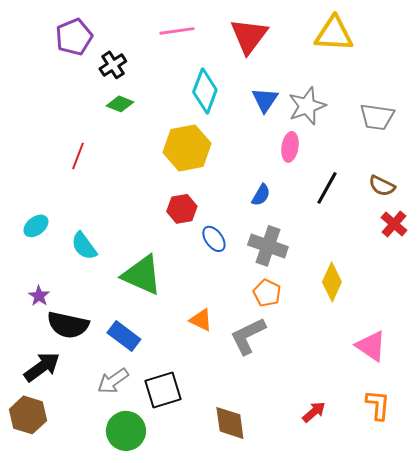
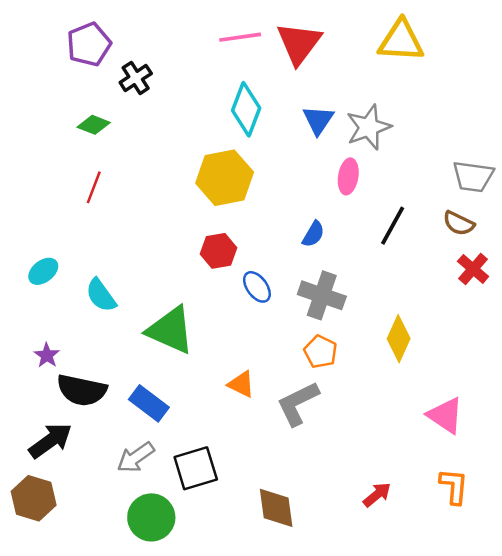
pink line: (177, 31) -> (240, 37), moved
green diamond: (120, 104) -> (94, 125), moved
gray trapezoid: (377, 117) -> (473, 176), moved

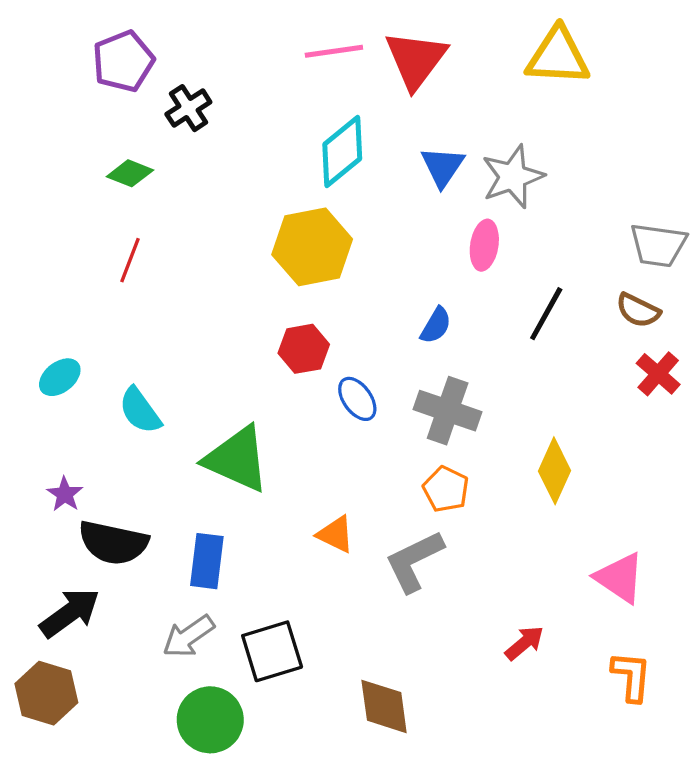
cyan diamond: (246, 109) -> (342, 152), turned 30
blue rectangle: (149, 403) -> (207, 561), turned 60
red arrow: (377, 495) -> (524, 643), moved

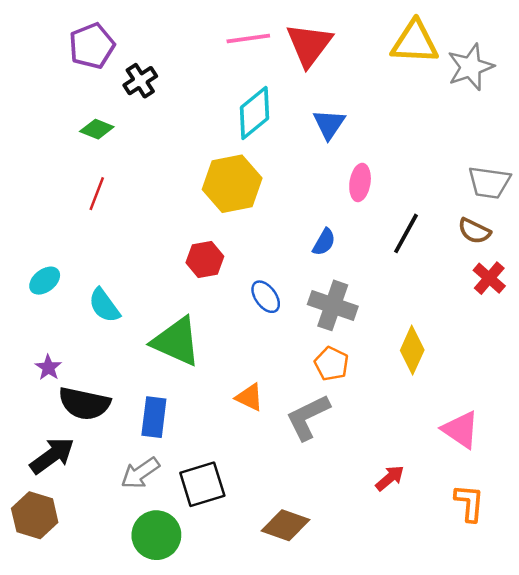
gray star: (513, 177) -> (471, 67), moved
red hexagon: (304, 349) -> (205, 259), moved
brown diamond: (384, 706) -> (286, 525), turned -63

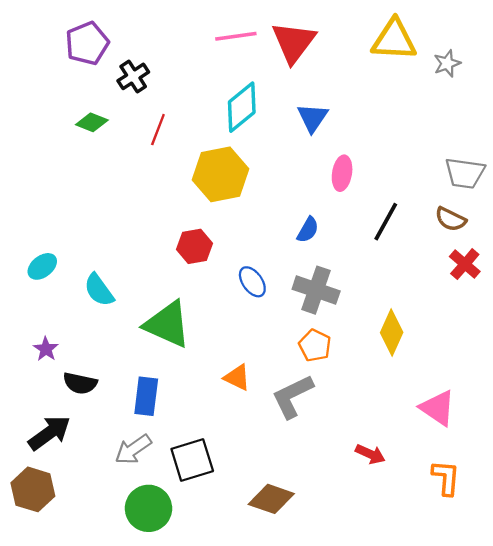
gray star: (471, 67) -> (447, 63), size x0.6
red line: (97, 194) -> (158, 130), moved
black semicircle: (84, 404) -> (80, 383), size x0.7
red arrow: (390, 478) -> (370, 454), turned 64

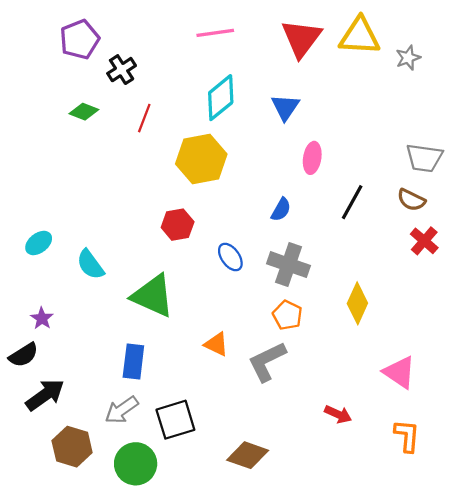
red triangle: (294, 42) -> (301, 38), moved
black semicircle: (80, 383) -> (24, 355), moved, turned -44
brown hexagon: (33, 489) -> (72, 447), moved

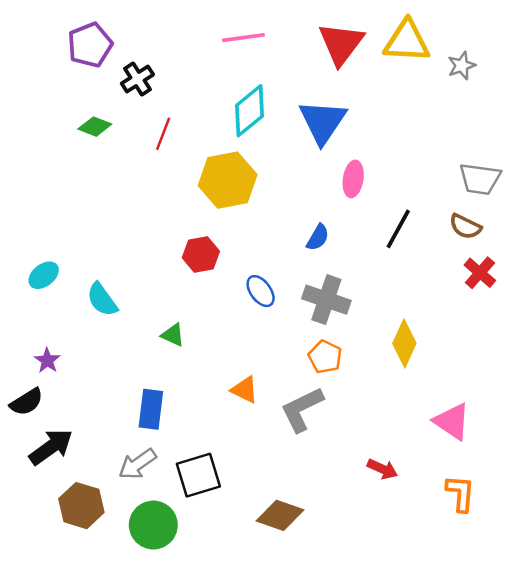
blue triangle: (285, 107) -> (323, 122), size x1.5
green triangle: (153, 296) -> (173, 335), size x0.5

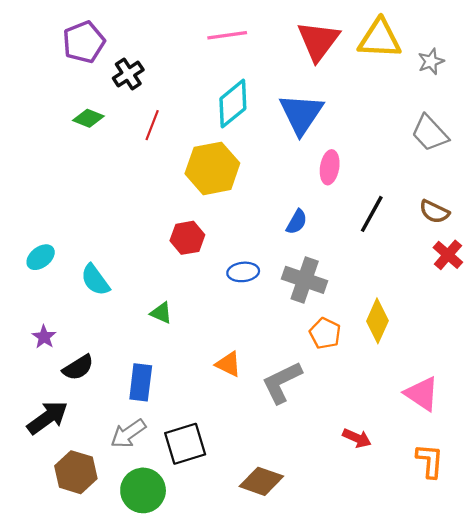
gray trapezoid: (480, 179) -> (430, 133), moved, turned 39
blue ellipse: (261, 291) -> (243, 272), turned -60
orange pentagon: (325, 357) -> (325, 333), moved
black semicircle: (27, 402) -> (78, 368), moved

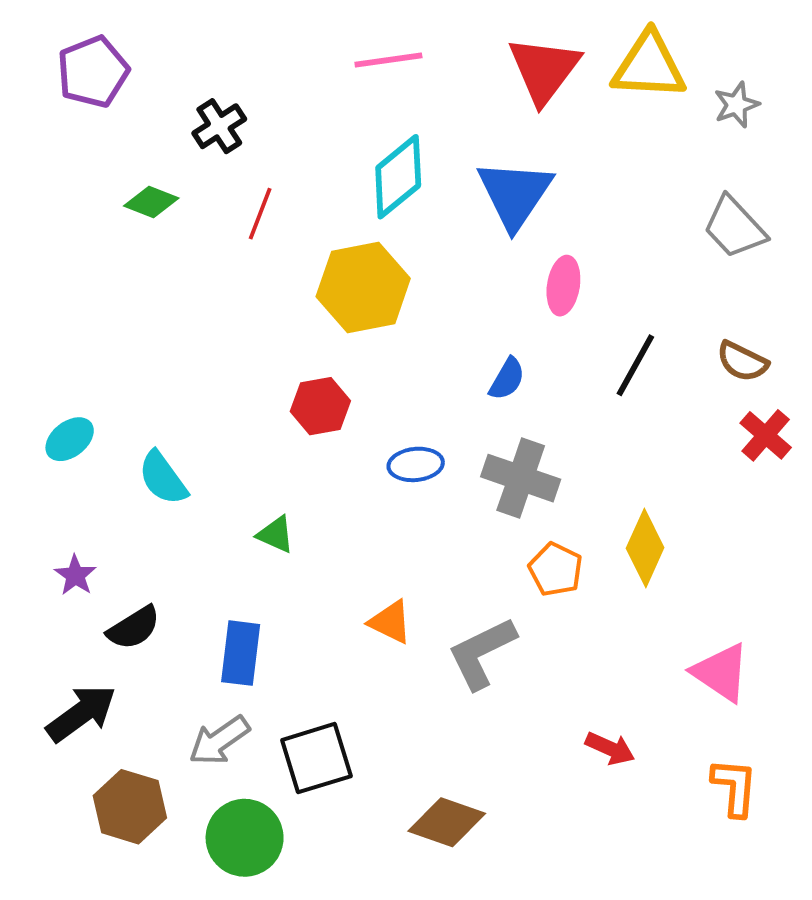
purple pentagon: (84, 42) -> (93, 72), moved

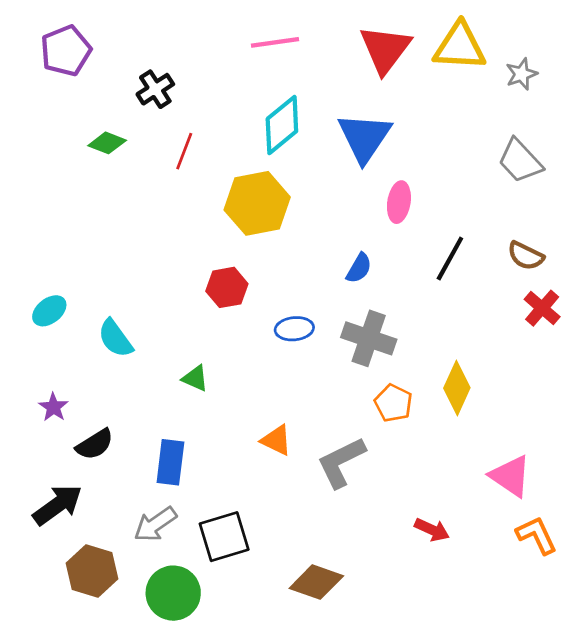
orange L-shape: (735, 787) -> (537, 535), moved, turned -30

